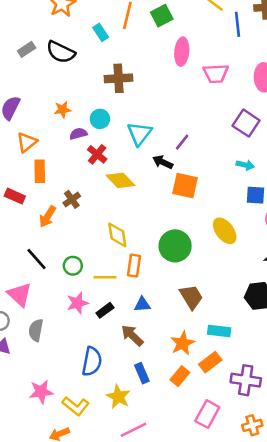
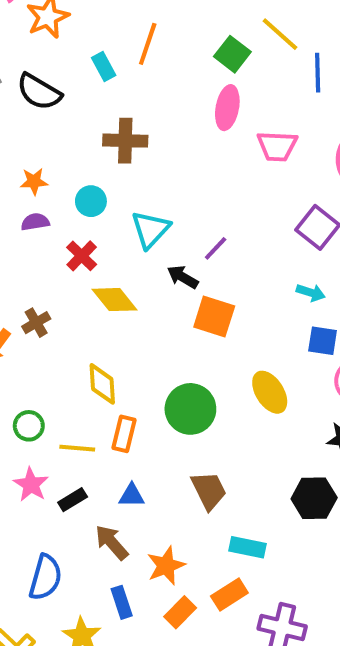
green square: (162, 16) -> (232, 54), moved, turned -30
purple semicircle: (78, 134) -> (35, 222), moved
pink star: (77, 303) -> (31, 484), turned -30
orange star: (182, 343) -> (166, 566), moved

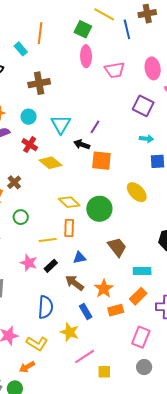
yellow diamond: (102, 384) -> (69, 202), moved, turned -30
green circle: (29, 426) -> (21, 217), moved
orange rectangle: (180, 612) -> (116, 310), turned 42

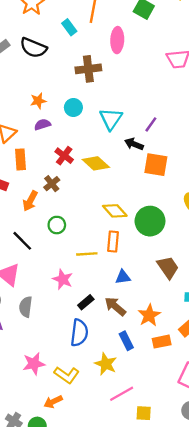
pink ellipse: (86, 56) -> (117, 40), moved
red cross: (30, 145) -> (64, 156), moved
black rectangle: (51, 266) -> (86, 302), moved

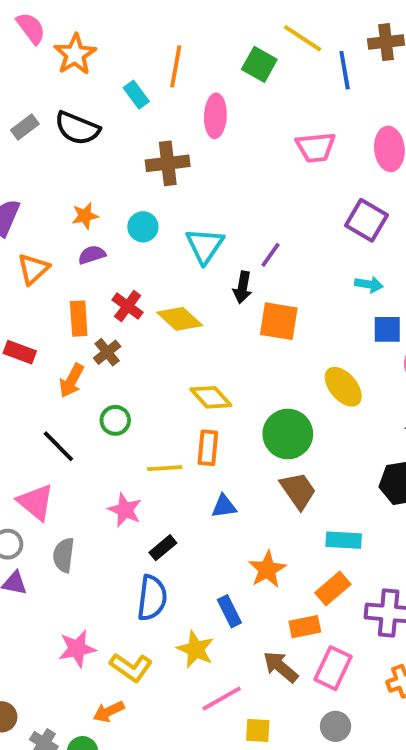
black arrow: (134, 144) -> (243, 287), turned -102
orange rectangle: (20, 159) -> (79, 319), moved
green circle: (150, 221) -> (288, 434), moved
brown arrow: (115, 306) -> (281, 667), moved
orange rectangle: (162, 342) -> (305, 627), moved

